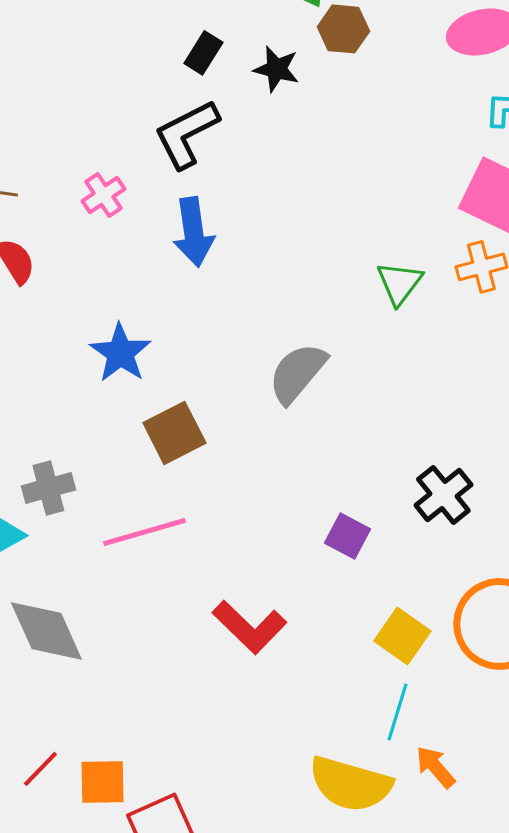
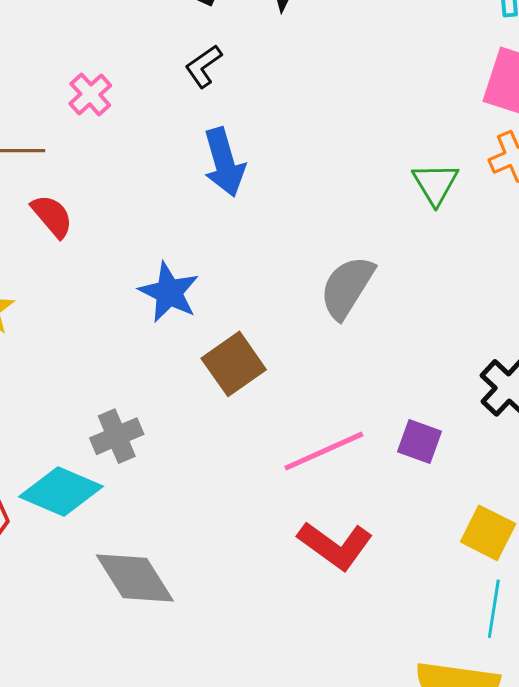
black L-shape: (186, 134) -> (203, 66), size x0.6
pink cross: (103, 195) -> (90, 94), moved
pink line: (144, 532) -> (324, 451), moved

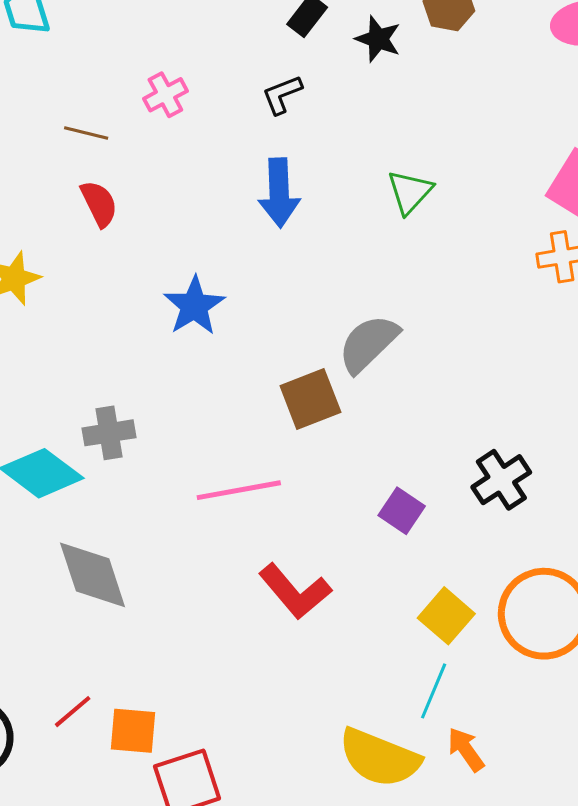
green triangle: (435, 184) -> (410, 192), moved
brown square: (234, 364) -> (310, 399), moved
pink line: (324, 451) -> (239, 490), moved

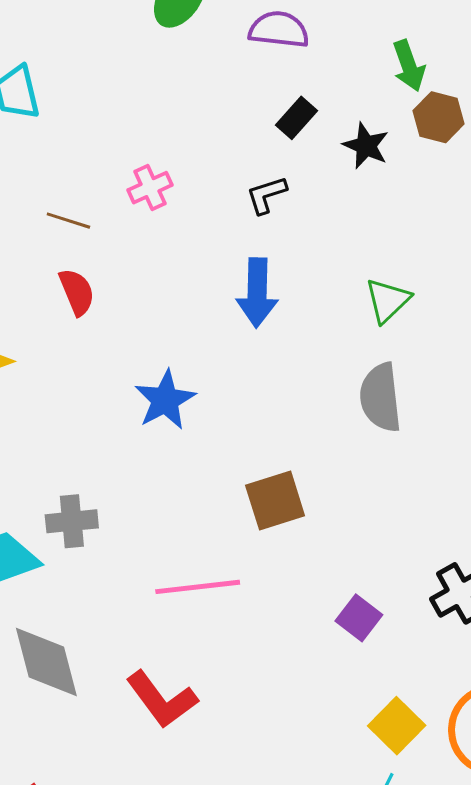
gray semicircle: (368, 344) -> (381, 398), moved, turned -56
red L-shape: (295, 591) -> (162, 700), moved

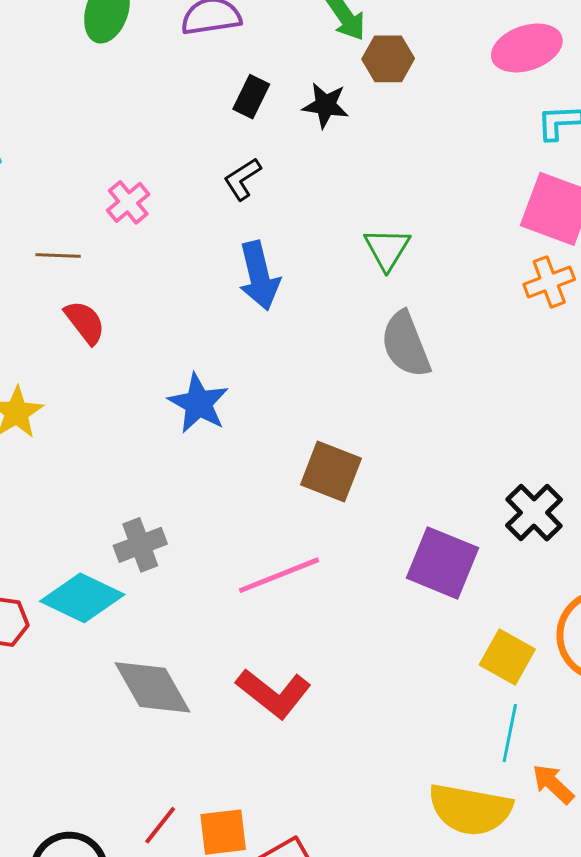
brown square: (275, 501) -> (331, 472), turned -36
purple square: (359, 618) -> (443, 563), size x1.6

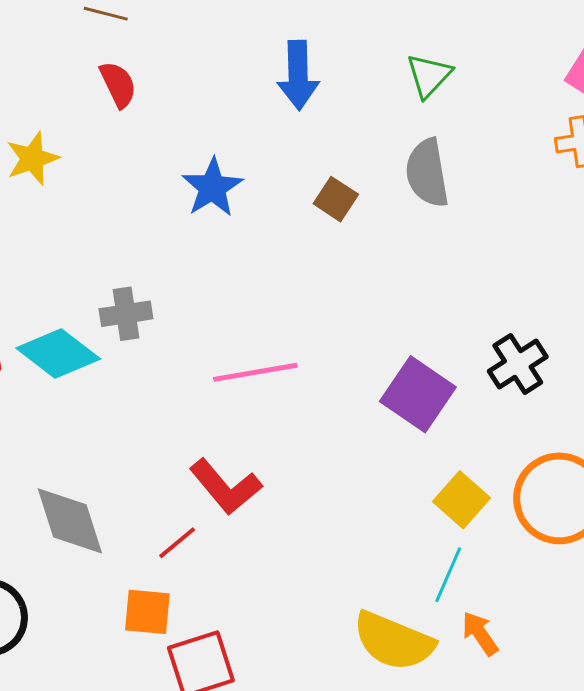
brown square: (331, 472) -> (336, 199), moved, size x0.7
gray diamond: (152, 687) -> (70, 521), moved
red line: (160, 825) -> (177, 543), moved

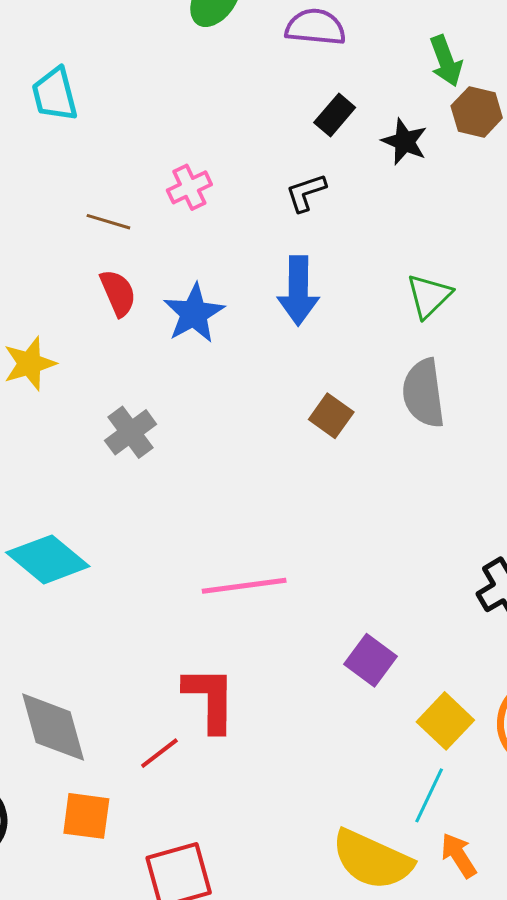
blue star: (212, 187) -> (194, 313), moved
gray cross: (126, 314) -> (131, 432), moved, turned -30
purple square: (418, 394) -> (370, 660), moved, size x0.7
red L-shape: (226, 487) -> (210, 699), turned -142
orange square: (147, 612) -> (86, 816), moved

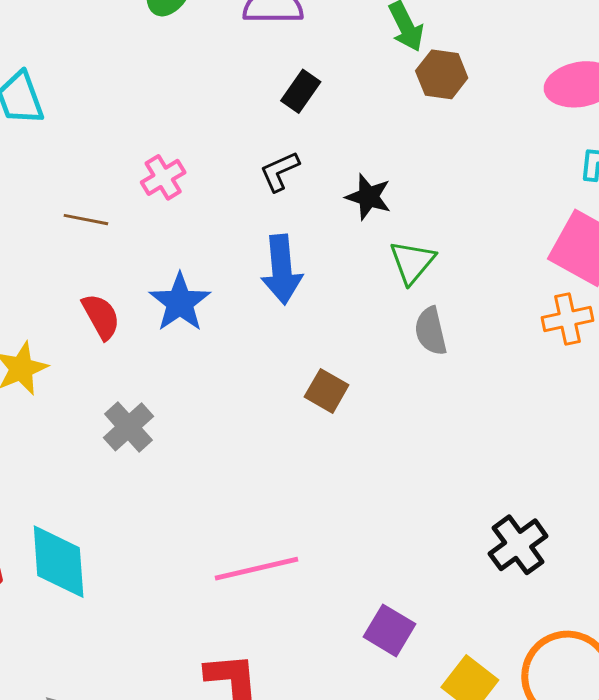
black star: (405, 142) -> (368, 197), moved
red semicircle: (118, 293) -> (101, 316), moved
gray semicircle: (424, 393) -> (431, 331), moved, size x0.7
cyan diamond: (48, 559) -> (59, 562), turned 52

